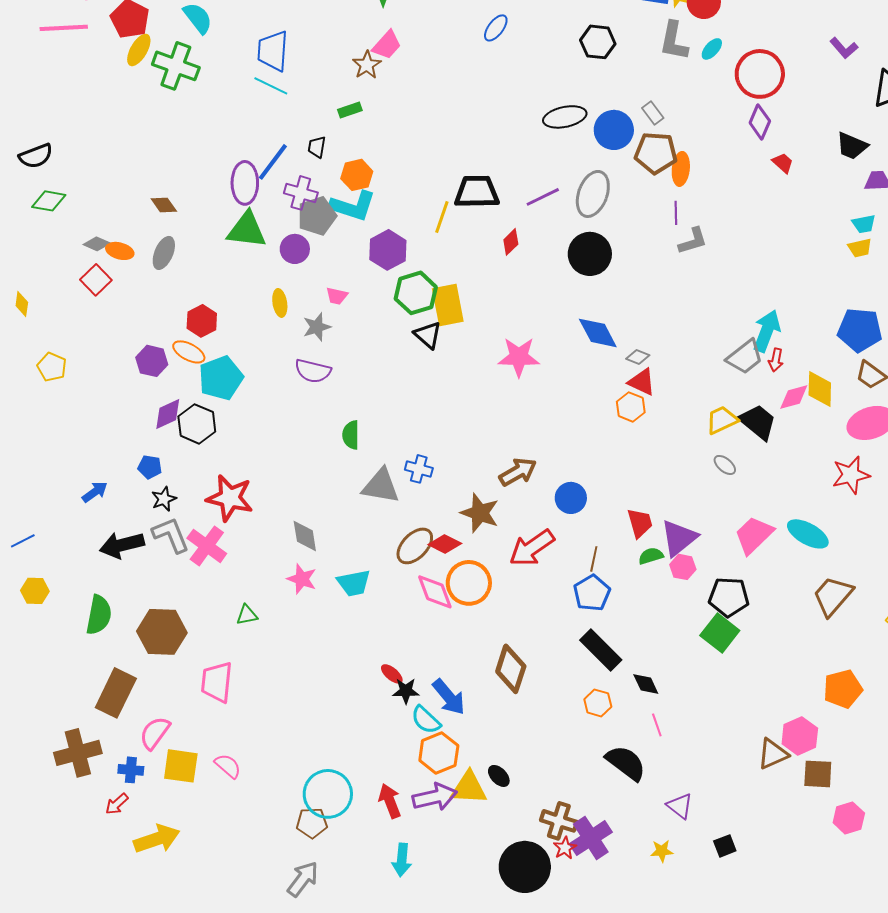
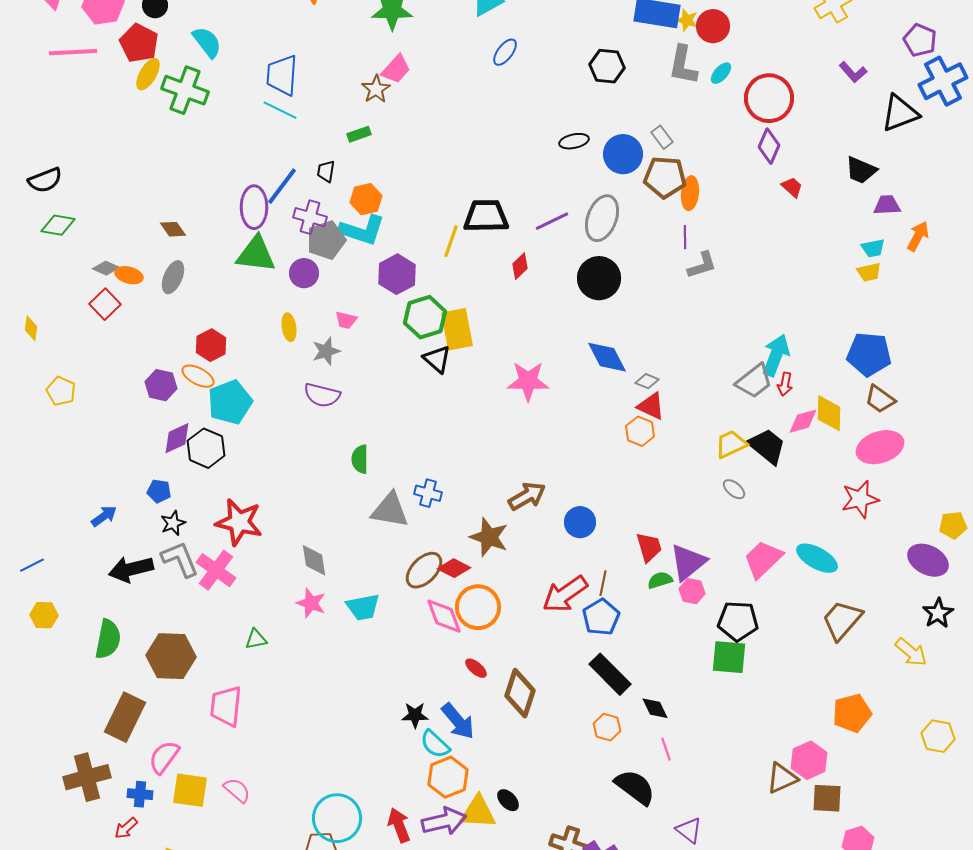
black ellipse: (565, 117) -> (574, 141), size x0.7
red arrow: (532, 548) -> (565, 594), moved
green square: (720, 633) -> (729, 657), turned -33
red ellipse: (392, 674) -> (476, 668), moved

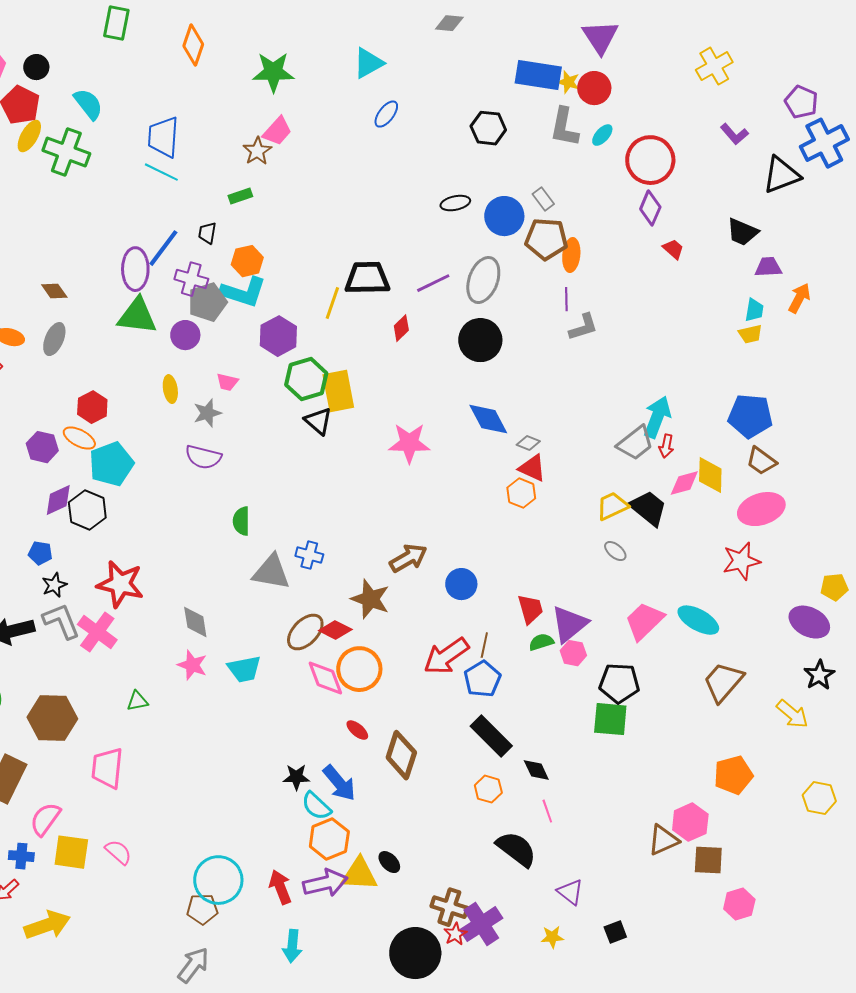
cyan trapezoid: (873, 248) -> (754, 310), turned -70

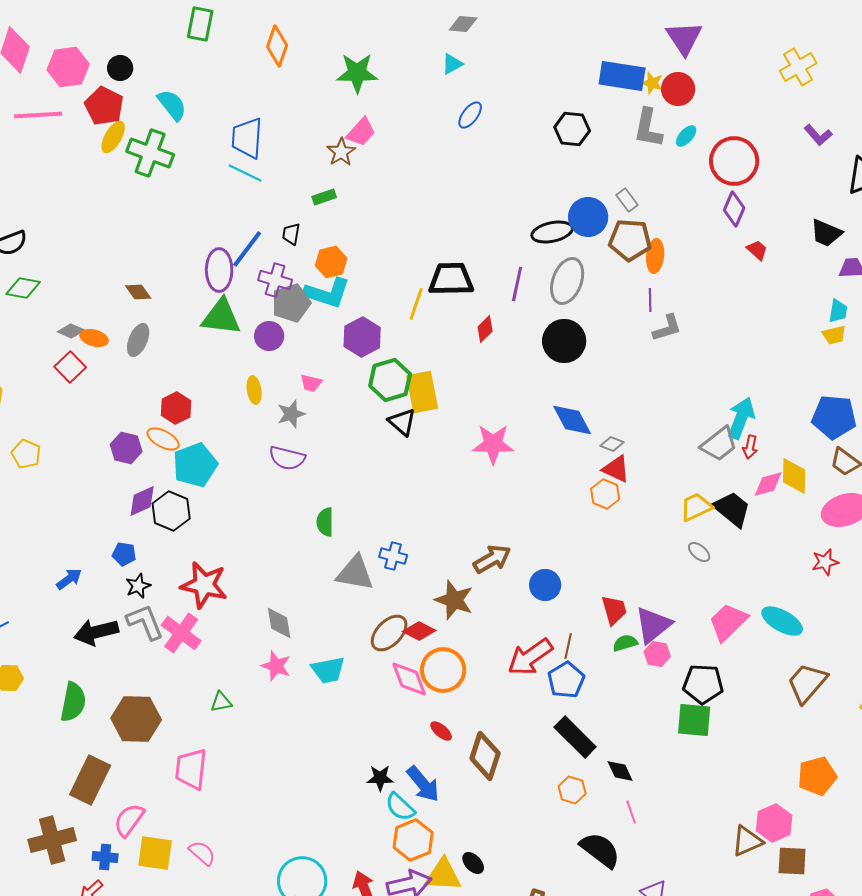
gray diamond: (449, 23) -> (463, 24), moved
cyan triangle: (368, 63) -> (452, 64), size x0.7
black ellipse: (455, 203) -> (552, 232), moved, size x1.4
purple line: (433, 283) -> (517, 284), turned -52
red star: (741, 561) -> (825, 562), size x0.7

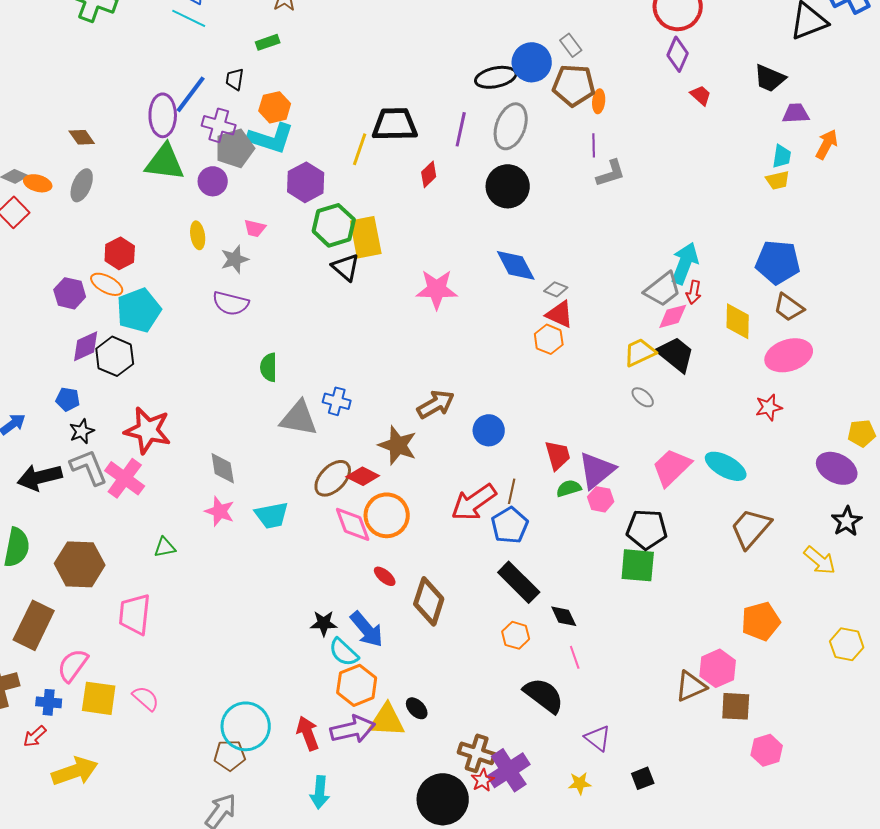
orange ellipse: (655, 256) -> (599, 101), size x0.7
pink diamond: (768, 484) -> (673, 316), moved

